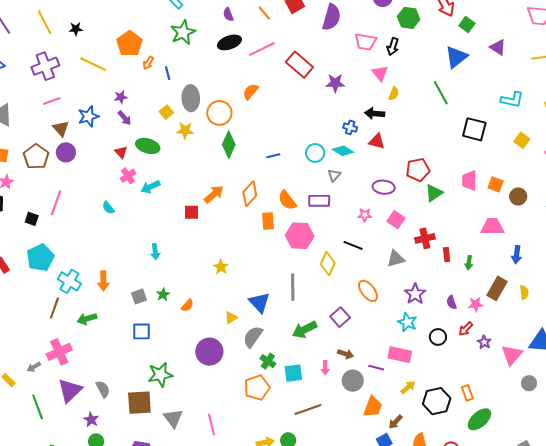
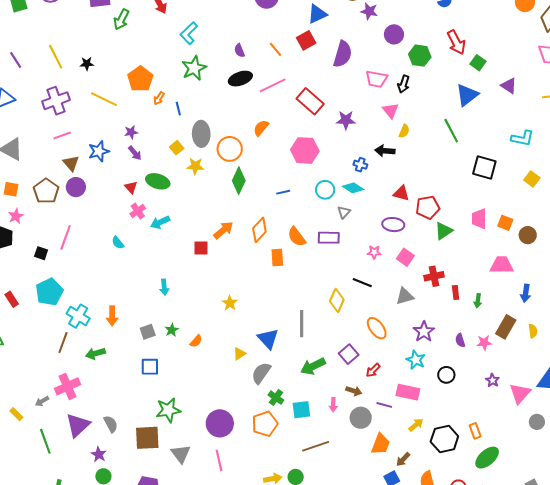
red triangle: (377, 141) -> (401, 193), moved
pink hexagon: (300, 236) -> (305, 150), moved
red arrow: (466, 329) -> (373, 370), moved
purple circle: (209, 352) -> (220, 423), moved

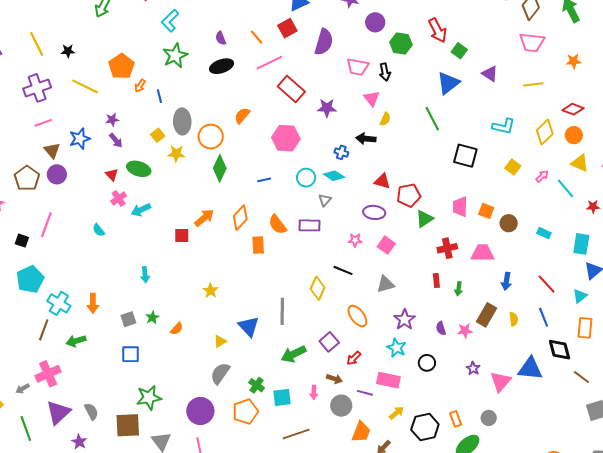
black arrow: (404, 84) -> (385, 72), turned -30
pink line: (273, 85) -> (269, 63), moved
red cross: (434, 276) -> (447, 248), moved
gray semicircle: (261, 373) -> (220, 373), moved
gray circle: (537, 422) -> (489, 418), moved

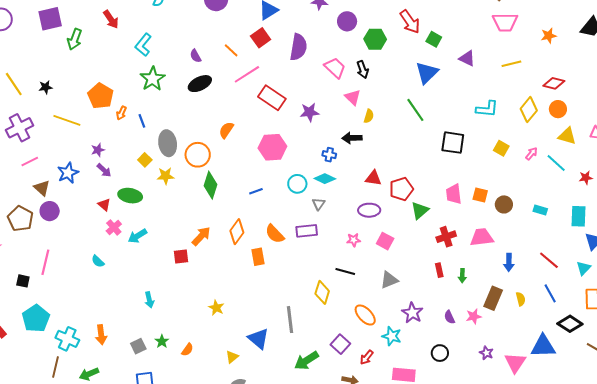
pink trapezoid: (358, 67) -> (335, 68), turned -140
cyan star: (396, 348) -> (392, 336), moved
black diamond: (560, 350) -> (570, 324), turned -35

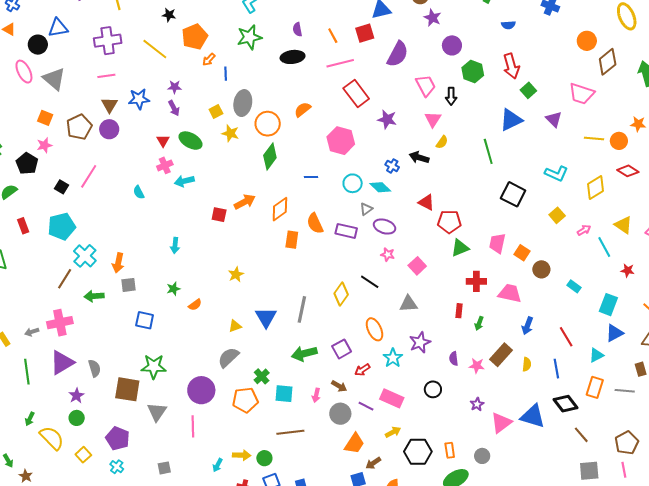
pink trapezoid: (505, 22) -> (582, 94), moved
black star: (46, 87) -> (169, 15), moved
orange circle: (558, 109) -> (619, 141), moved
purple ellipse: (369, 210) -> (385, 227), moved
gray square: (138, 346) -> (128, 285), moved

